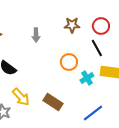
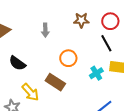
orange circle: (69, 62) -> (68, 58), moved
brown rectangle: (53, 102) -> (55, 82), moved

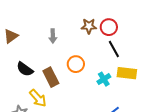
red circle: (110, 21) -> (109, 27), moved
brown rectangle: (55, 82) -> (51, 77), moved, turned 30

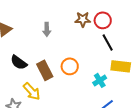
orange circle: (76, 64) -> (70, 66), moved
cyan cross: (104, 79) -> (100, 80), moved

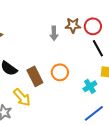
gray arrow: (47, 29) -> (54, 33), moved

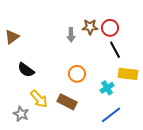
brown rectangle: (35, 76) -> (67, 102), moved, turned -36

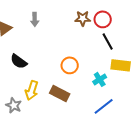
gray arrow: (71, 35) -> (35, 19), moved
yellow arrow: (39, 99) -> (32, 90), turned 60

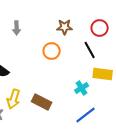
red circle: (103, 19) -> (100, 28), moved
orange circle: (70, 65) -> (52, 51), moved

